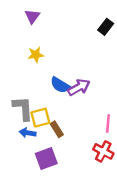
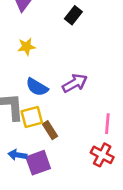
black rectangle: (106, 27) -> (73, 15), moved
blue semicircle: (60, 85) -> (37, 87), moved
blue arrow: (28, 133) -> (17, 155), moved

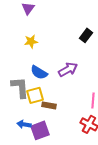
black rectangle: (73, 15) -> (86, 35), moved
brown rectangle: (50, 130) -> (49, 105), turned -48

